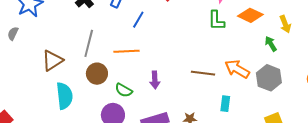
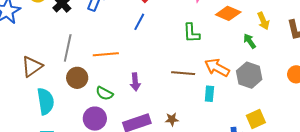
blue line: (138, 20) -> (139, 22), moved
green L-shape: (216, 20) -> (191, 33), moved
cyan rectangle: (225, 104) -> (209, 94), moved

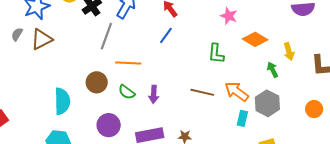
gray line: (68, 48) -> (106, 36), moved
brown triangle: (32, 67) -> (42, 39), moved
green semicircle: (104, 93) -> (127, 92), moved
cyan rectangle: (209, 94) -> (242, 118), moved

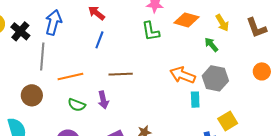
green L-shape: (216, 54) -> (151, 31), moved
brown circle: (97, 82) -> (32, 95), moved
brown line: (202, 92) -> (121, 74), moved

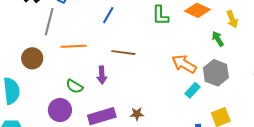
cyan rectangle: (195, 100) -> (192, 90), turned 35
green semicircle: (77, 105) -> (75, 86), moved

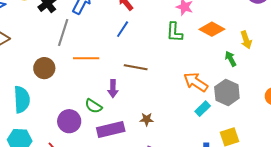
green semicircle: (75, 86) -> (93, 106), moved
brown star: (137, 114) -> (147, 119), moved

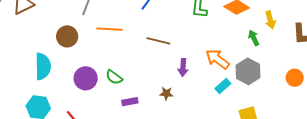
purple arrow: (113, 89) -> (183, 67), moved
purple circle: (69, 121) -> (86, 78), moved
purple rectangle: (111, 130) -> (130, 102), size x0.6

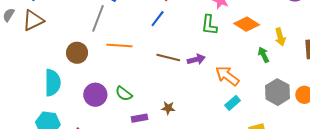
purple arrow: (183, 67) -> (196, 59), moved, turned -108
gray hexagon: (248, 71) -> (277, 92), moved
brown star: (166, 93) -> (168, 108), moved

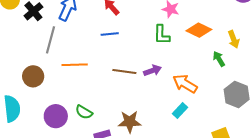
blue line: (158, 19) -> (110, 34), turned 54
cyan rectangle: (233, 103) -> (180, 111), moved
brown star: (168, 108) -> (130, 122), size x1.6

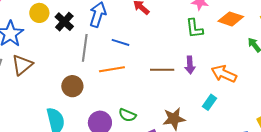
blue line: (110, 34) -> (120, 42), moved, turned 30
purple arrow: (152, 71) -> (190, 65), turned 114
cyan rectangle: (180, 111) -> (210, 102), moved

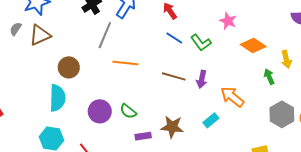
green L-shape: (194, 28) -> (201, 43), moved, turned -45
blue line: (120, 42) -> (174, 38), moved
brown circle: (72, 86) -> (69, 67), moved

